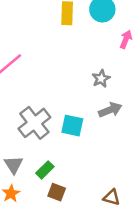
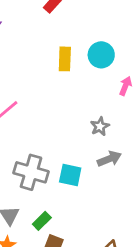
gray cross: (34, 123) -> (31, 172), turned -36

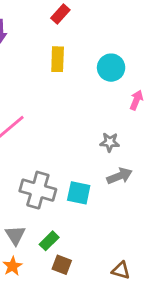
yellow rectangle: (65, 59) -> (58, 59), moved
gray star: (100, 126) -> (110, 142), turned 30

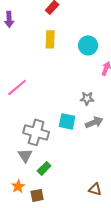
cyan square: (79, 193) -> (67, 121), moved
gray triangle: (15, 235) -> (25, 155), moved
brown square: (62, 265) -> (37, 195), moved, turned -32

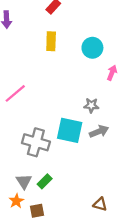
cyan square: (67, 121) -> (70, 130), size x1.4
gray triangle: (25, 155) -> (24, 181), moved

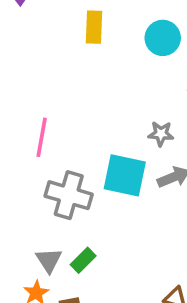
pink line: (15, 93) -> (42, 137), moved, turned -40

